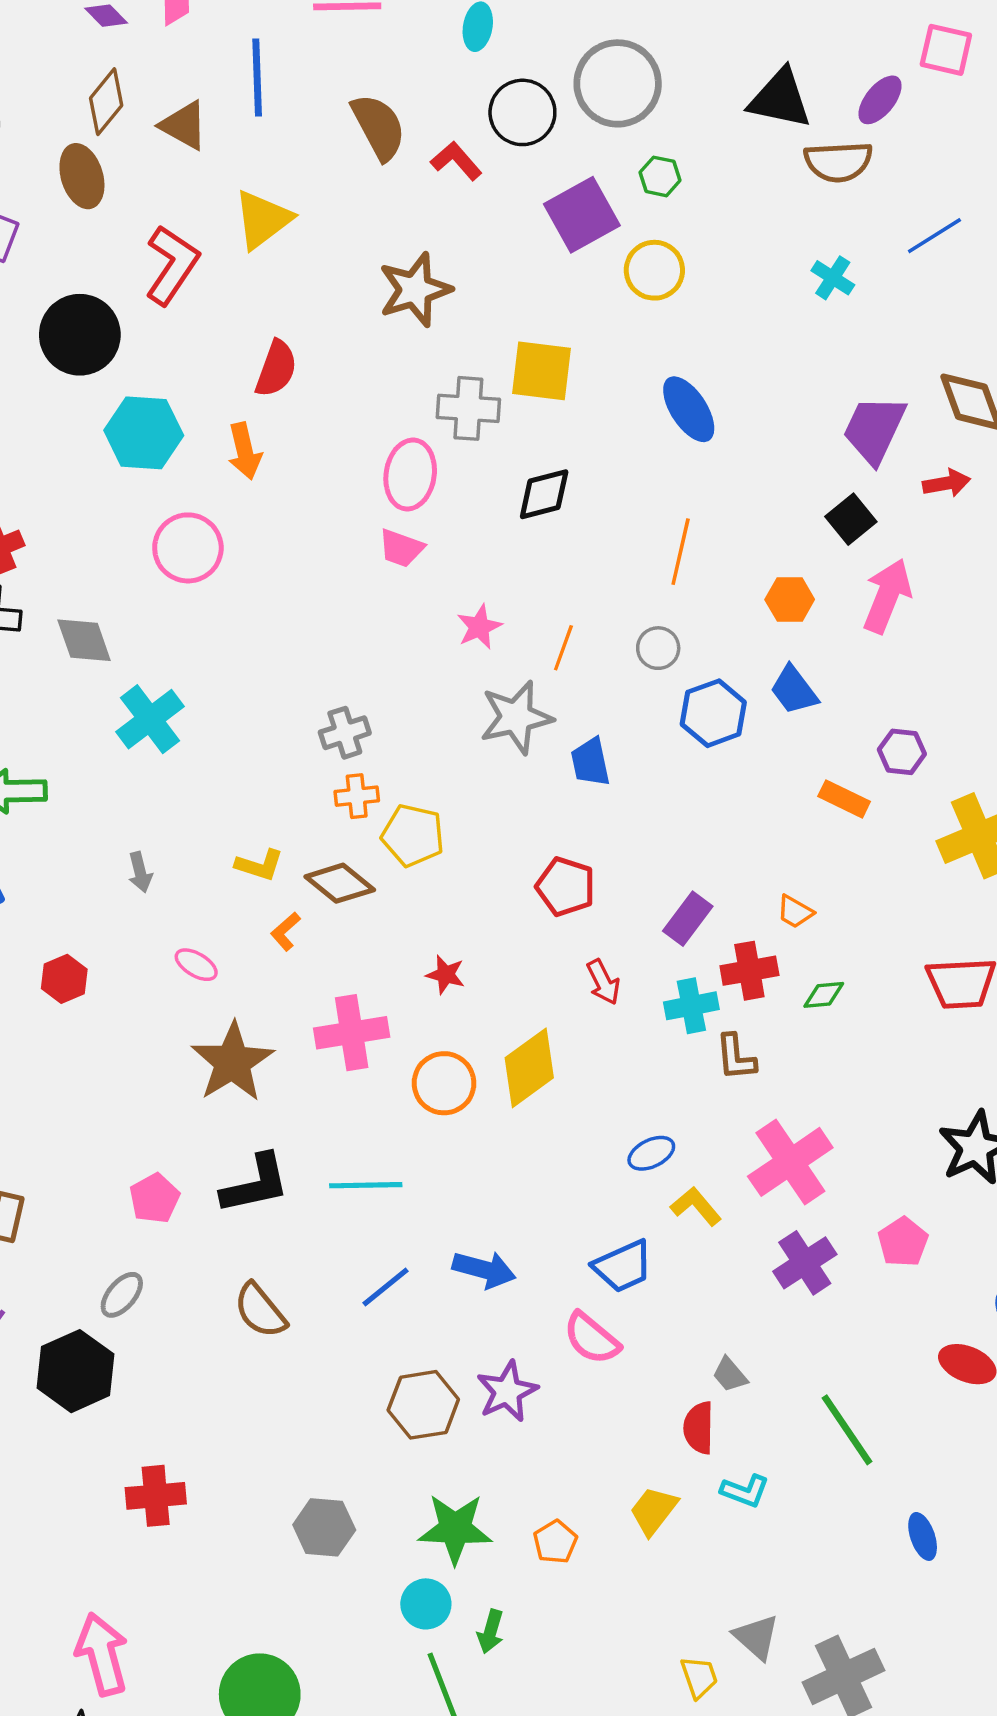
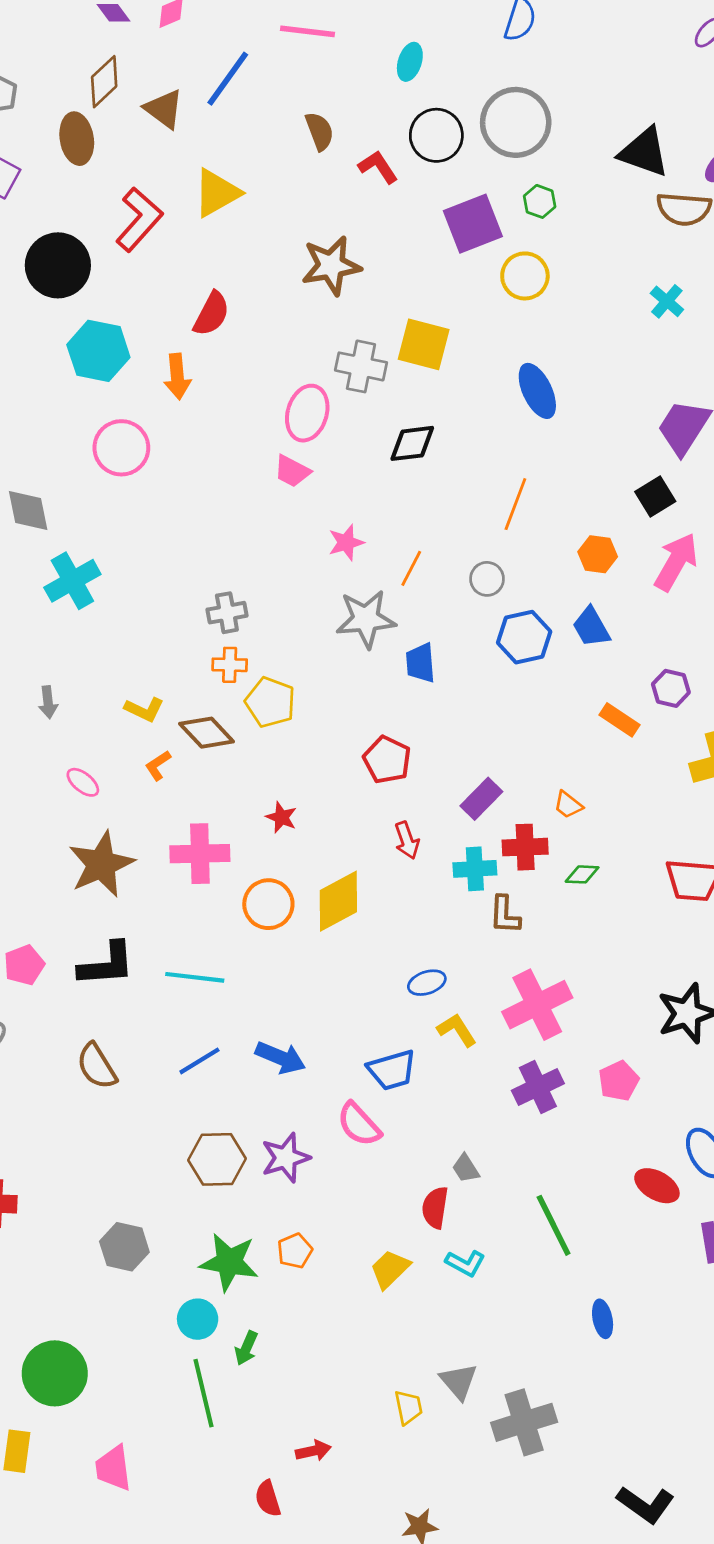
blue line: (257, 78) -> (228, 79), turned 30
brown semicircle: (379, 127) -> (320, 131), size x0.7
orange pentagon: (555, 1542) -> (295, 1251), moved

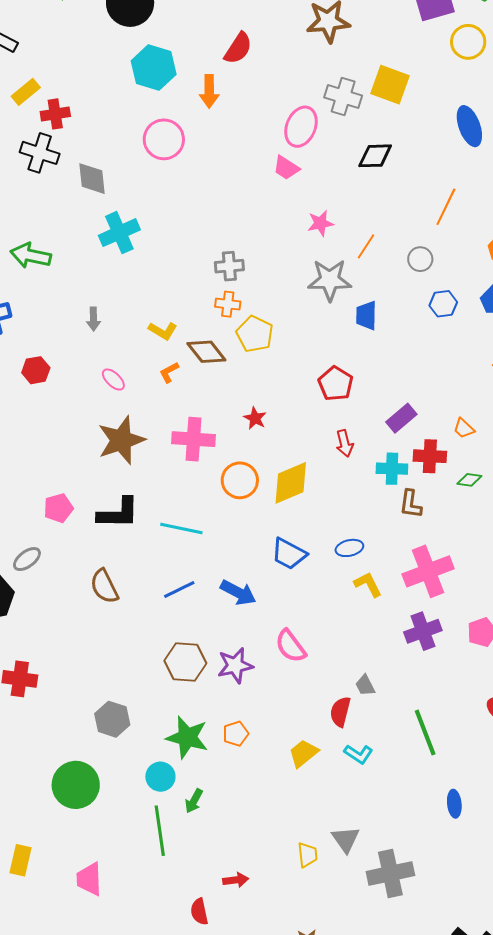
blue hexagon: (524, 637) -> (443, 304), size x0.7
blue trapezoid: (392, 1070) -> (289, 554), moved, turned 39
green circle: (55, 1373) -> (76, 785), moved

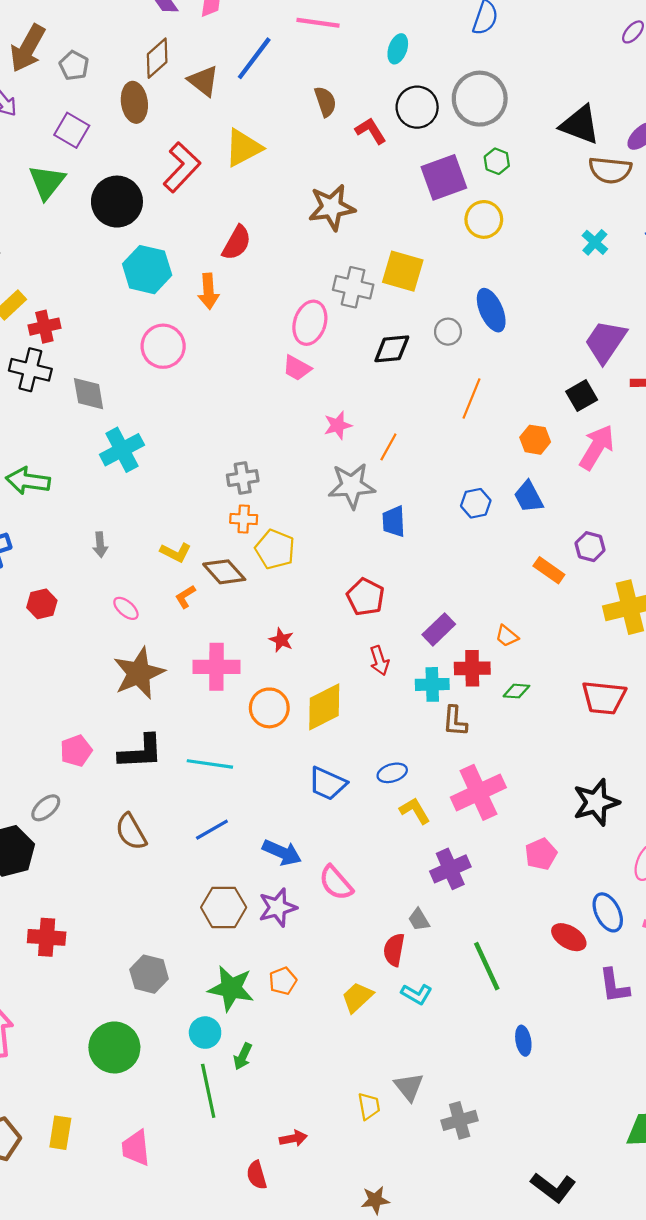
gray circle: (420, 259) -> (448, 332), moved
blue arrow: (238, 592) -> (282, 852), moved
purple cross: (423, 631) -> (450, 869), moved
gray cross: (390, 873) -> (460, 1120), size x0.7

